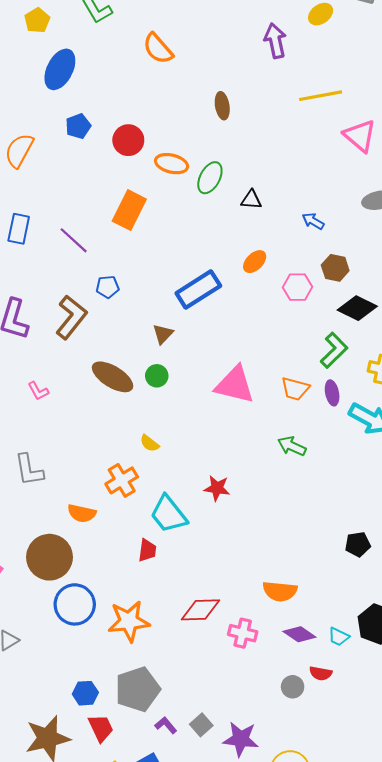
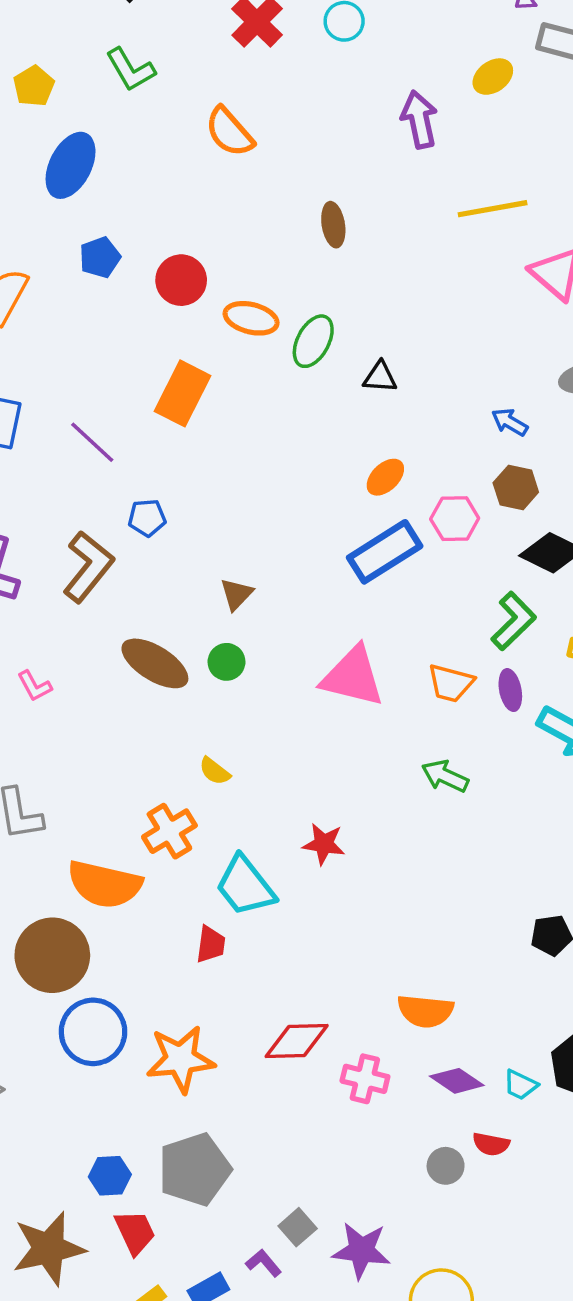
blue arrow: (313, 221) -> (510, 422), moved
blue rectangle: (198, 290) -> (385, 552), moved
orange semicircle: (82, 513) -> (105, 884), size x1.6
purple L-shape: (166, 725) -> (264, 1263), moved

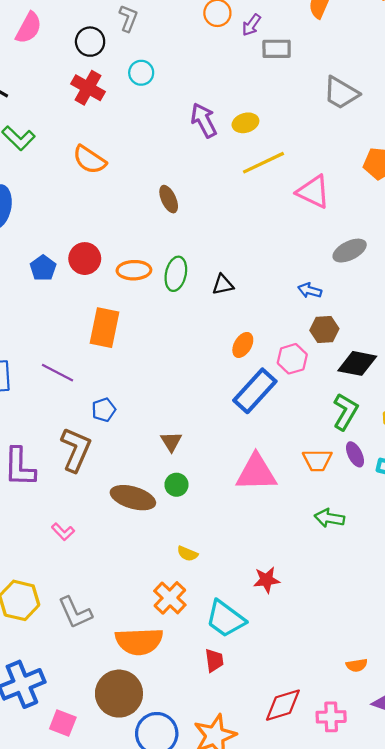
yellow ellipse: (493, 77) -> (245, 123), moved, turned 35
blue pentagon: (100, 257) -> (43, 268), moved
orange semicircle: (425, 1011) -> (357, 665), size x0.6

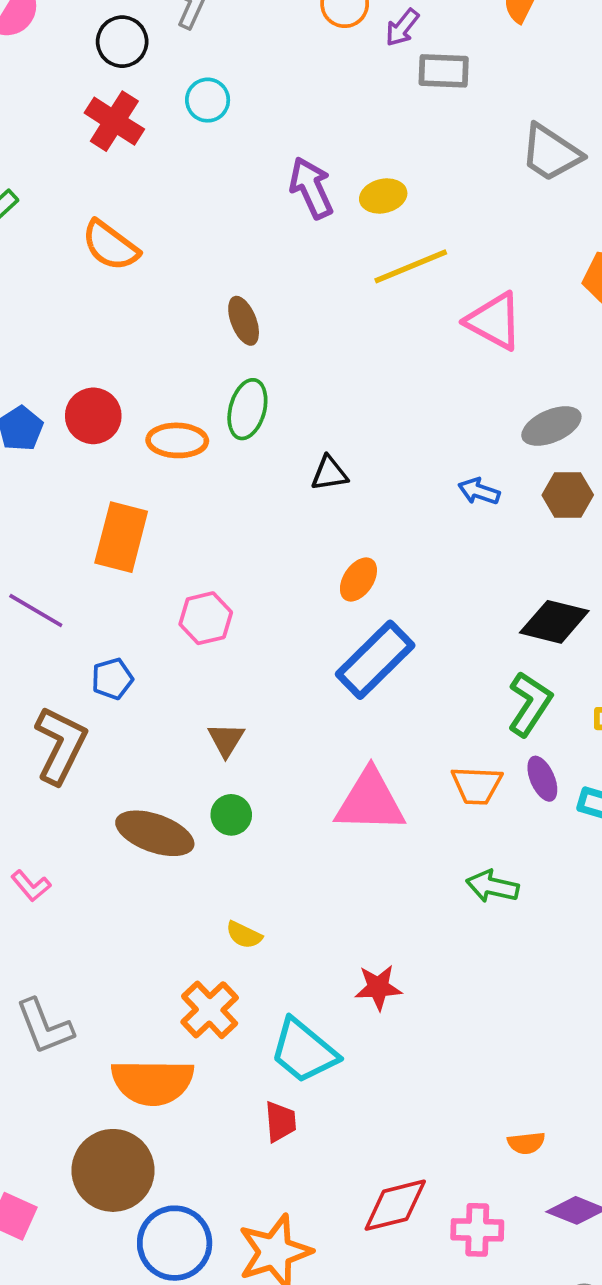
green ellipse: (176, 274) -> (247, 409), moved
brown hexagon: (324, 329) -> (568, 495), moved
pink hexagon: (292, 359) -> (206, 618), moved

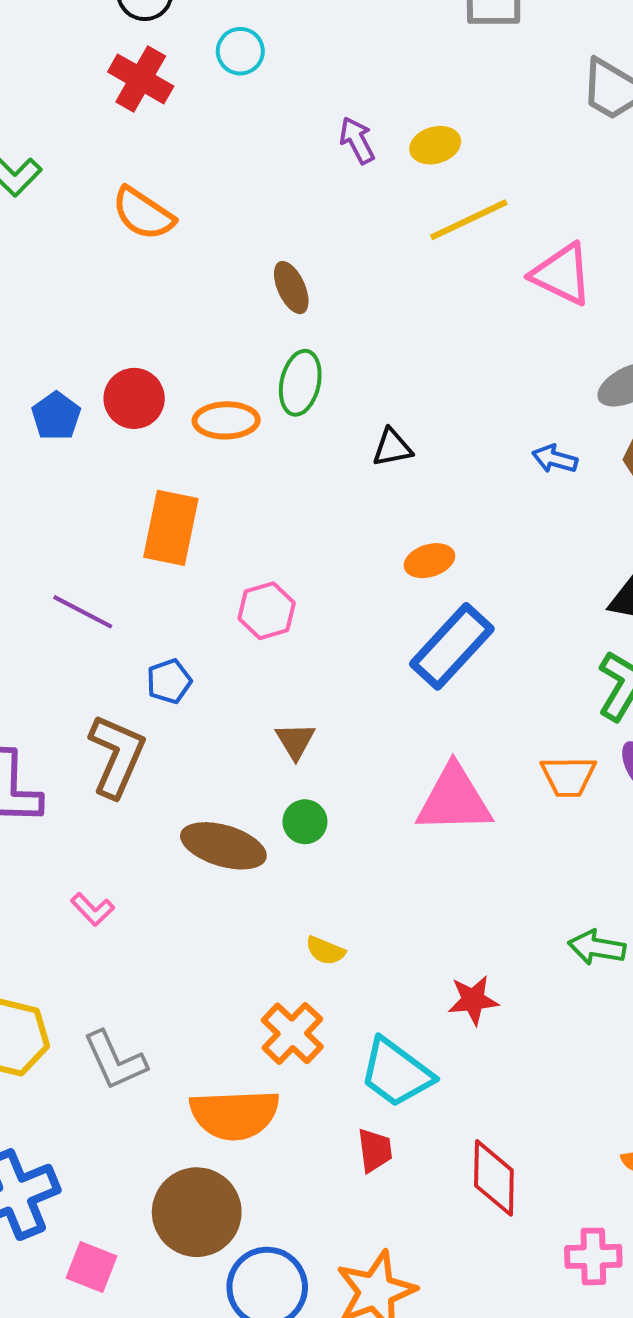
purple arrow: (311, 188) -> (357, 140), size x0.7
orange ellipse: (358, 579) -> (429, 561), turned 42
green arrow: (492, 886) -> (597, 947), moved
red diamond: (395, 1205) -> (494, 1178), moved, turned -72

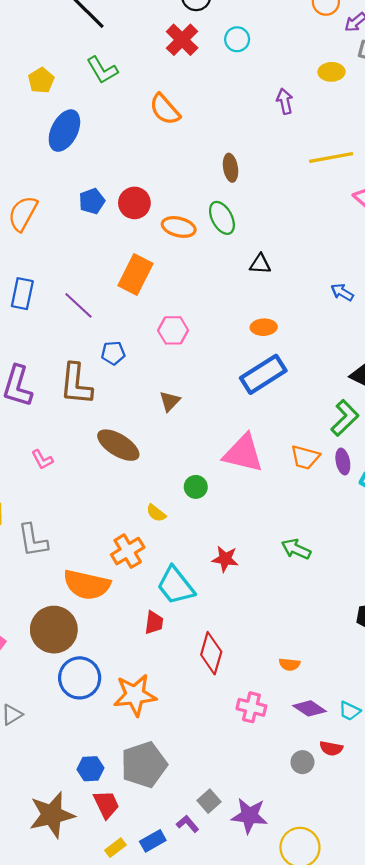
yellow ellipse: (435, 145) -> (331, 72), moved
green ellipse: (300, 383) -> (222, 218), turned -56
brown L-shape: (117, 756) -> (76, 384), turned 147
green circle: (305, 822) -> (196, 487), moved

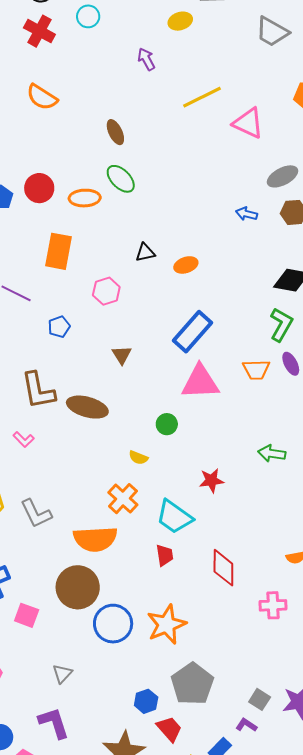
black triangle: (260, 264) -> (145, 252), moved
blue rectangle: (263, 374) -> (192, 332), moved
brown L-shape: (76, 384) -> (38, 391), moved

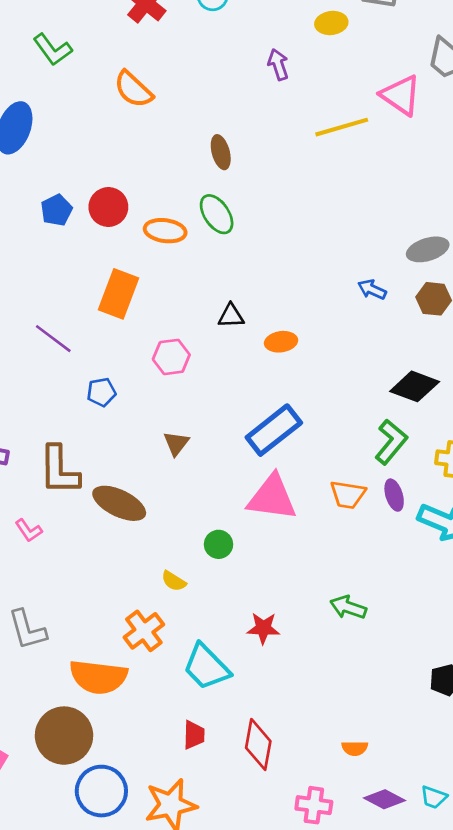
pink triangle: (248, 123) -> (401, 95), moved
red trapezoid: (165, 555) -> (194, 735), moved

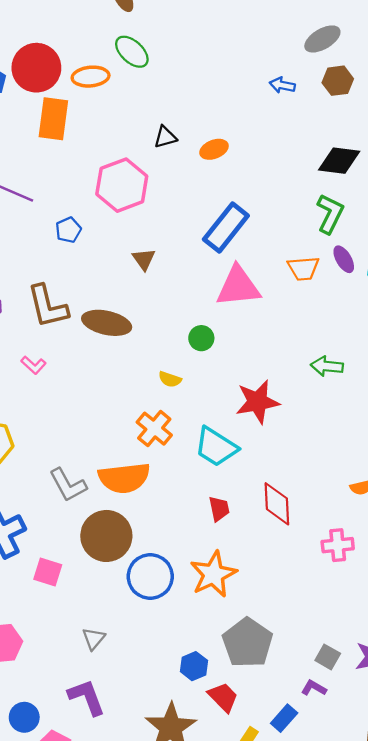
red circle: (108, 207) -> (36, 68), size x1.4
orange rectangle: (119, 294) -> (53, 119), moved
pink hexagon: (171, 357) -> (122, 185), size x1.6
red star: (263, 628) -> (257, 402), size x1.5
gray L-shape: (27, 630) -> (68, 485), moved

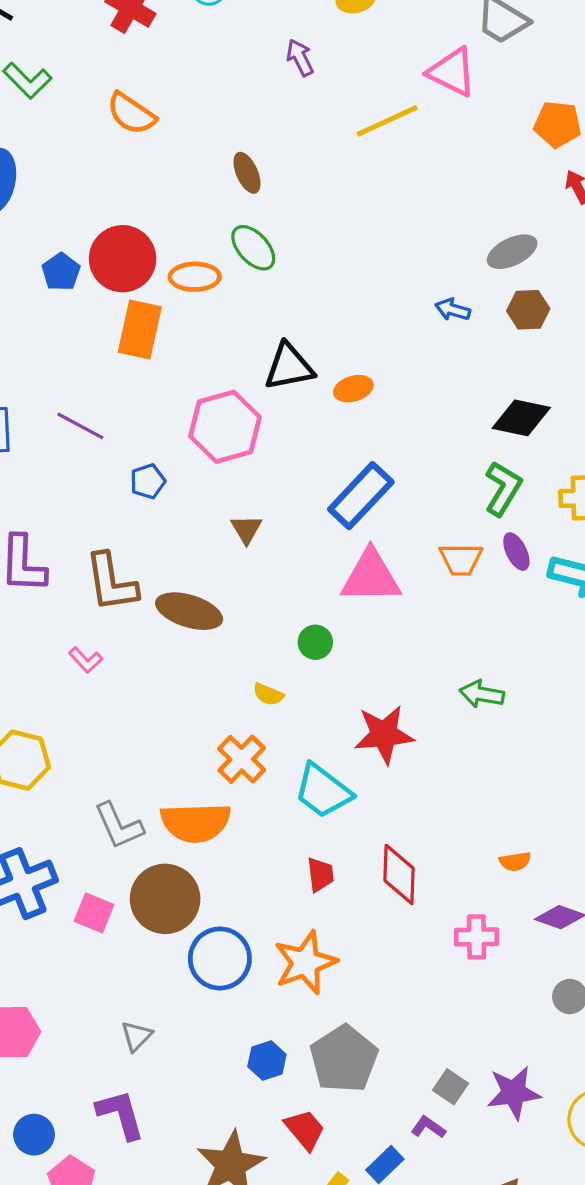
black triangle: (165, 137) -> (289, 367), size x1.6
pink square: (48, 572) -> (94, 913), moved
blue hexagon: (194, 666) -> (267, 1060), moved

